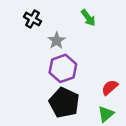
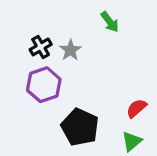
black cross: (32, 19) -> (41, 47), moved, turned 30
purple hexagon: (63, 68) -> (44, 85), moved

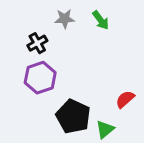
gray star: (70, 50) -> (65, 19), moved, turned 30
green triangle: (132, 141) -> (105, 129), moved

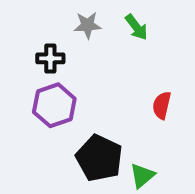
black cross: (37, 43) -> (50, 58), turned 30
red semicircle: (125, 99) -> (162, 105), moved, turned -36

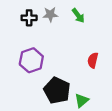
black cross: (50, 58) -> (29, 18), moved

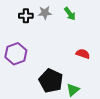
purple hexagon: (31, 60) -> (16, 54), moved
red semicircle: (93, 60) -> (83, 54), turned 96

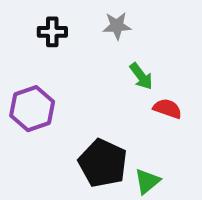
gray star: (45, 13) -> (117, 26), moved
green arrow: (70, 14) -> (141, 76), moved

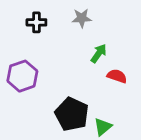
green arrow: (141, 76) -> (99, 53), turned -108

